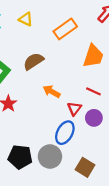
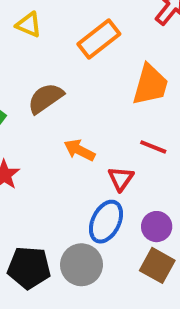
purple circle: (94, 118) -> (157, 227), moved
brown square: (85, 167) -> (157, 265), moved

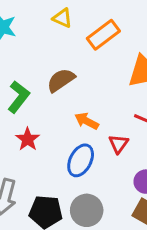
yellow triangle: (29, 25) -> (62, 18), moved
blue ellipse: (106, 222) -> (81, 160), moved

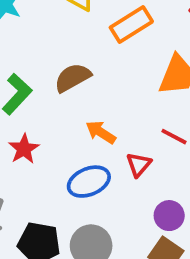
blue ellipse: (81, 160) -> (89, 182), turned 36

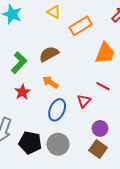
orange arrow: (101, 132) -> (50, 82), moved
blue ellipse: (89, 182) -> (57, 110), turned -45

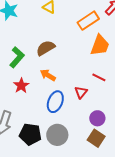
orange rectangle: (81, 26) -> (88, 21), moved

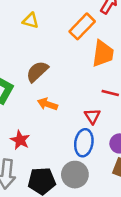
red star: (21, 86) -> (20, 140), moved
blue ellipse: (55, 102) -> (84, 143), moved

